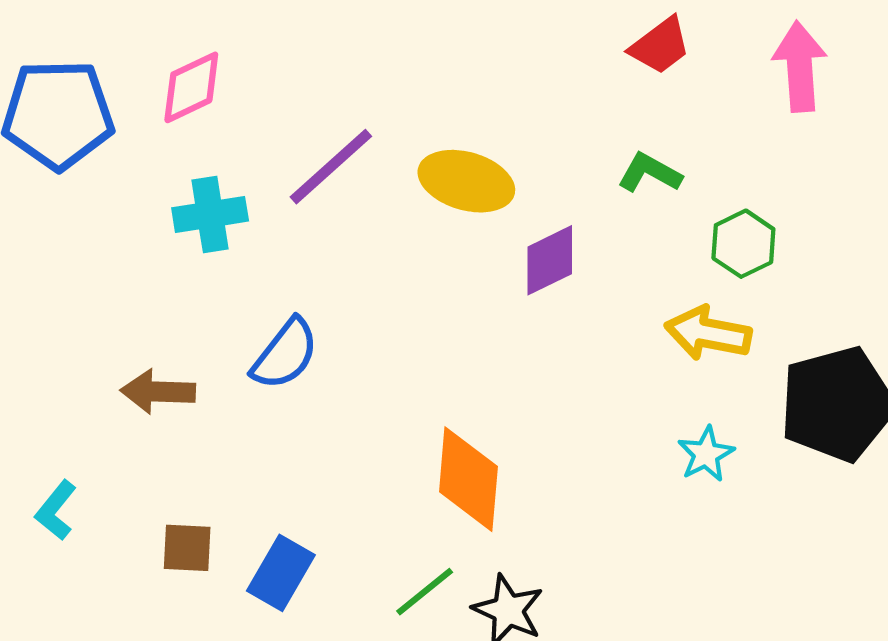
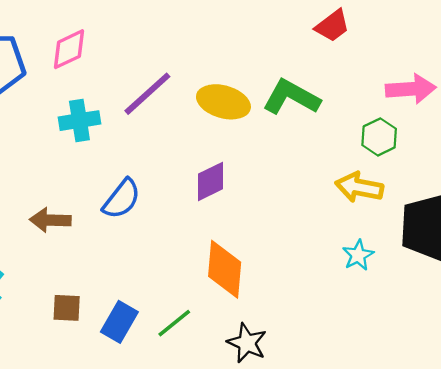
pink arrow: (800, 67) -> (411, 89), moved, turned 90
green L-shape: (650, 173) -> (291, 97), moved, size x1.6
purple diamond: (550, 260) -> (211, 181), moved
green line: (425, 592) -> (174, 323), moved

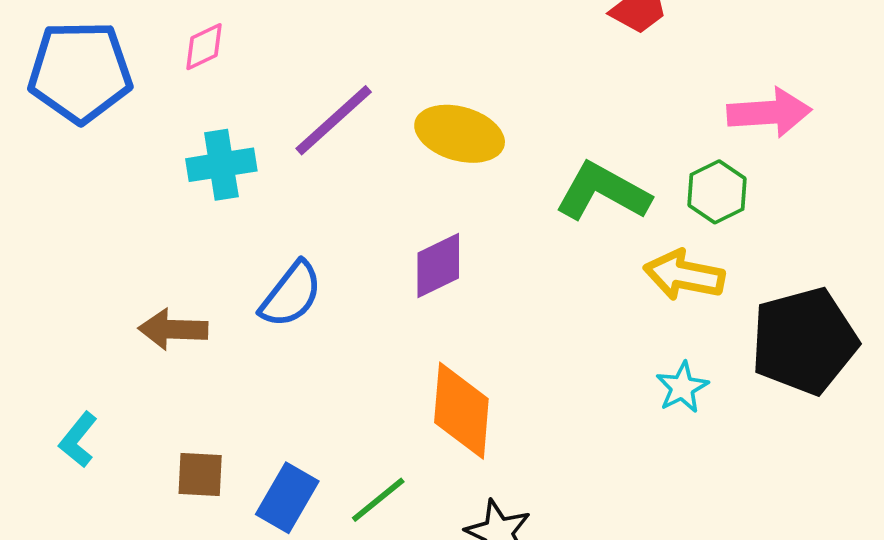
pink diamond: (69, 49) -> (204, 47), size x0.7
green L-shape: (291, 97) -> (603, 192), moved

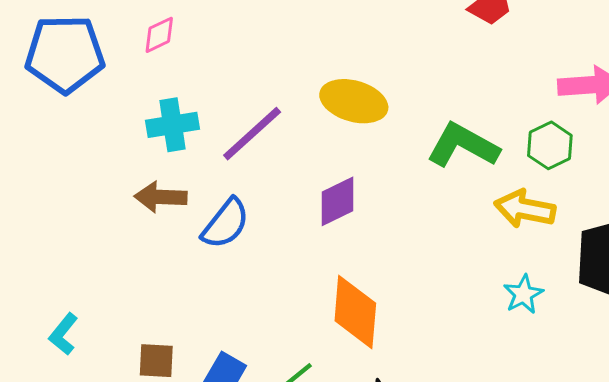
purple line: (334, 120) -> (252, 134), moved
brown arrow: (173, 329) -> (161, 197), moved

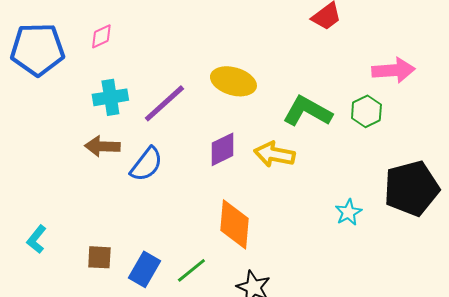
yellow arrow: (525, 209) -> (274, 154), moved

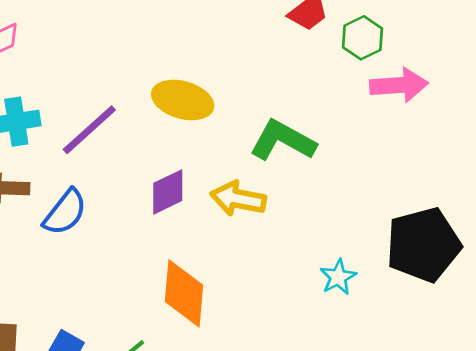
green hexagon: (366, 111) -> (362, 38), moved

